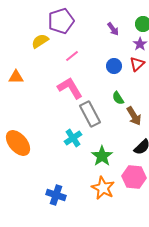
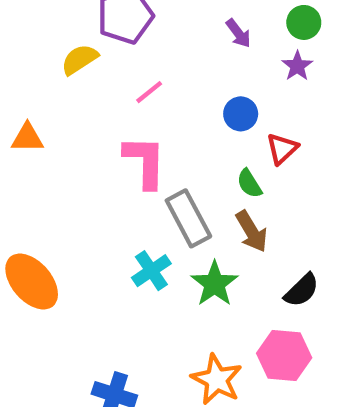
red triangle: (137, 64) -> (282, 149), moved
pink L-shape: (70, 88) -> (145, 162), turned 32
brown arrow: (134, 116) -> (252, 231), moved
green star: (102, 156) -> (215, 284), moved

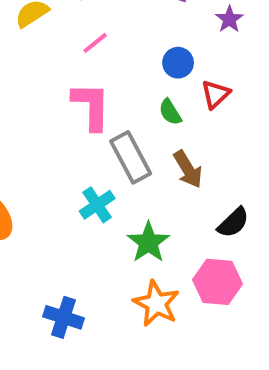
green semicircle: (249, 184) -> (170, 112), moved
green star: (215, 284) -> (148, 242), moved

